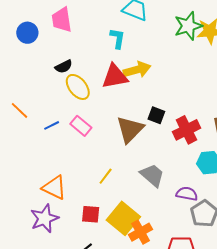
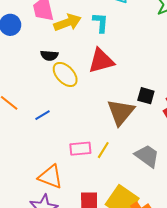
black semicircle: (64, 67) -> (49, 55), turned 36
yellow arrow: (137, 70) -> (67, 23), moved
pink rectangle: (81, 126) -> (80, 149), moved, turned -40
yellow line: (106, 176) -> (103, 150), moved

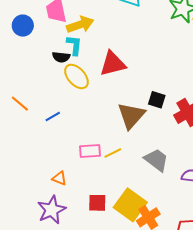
cyan L-shape: (101, 23) -> (74, 45), moved
yellow line: (103, 150) -> (113, 153), turned 30
orange triangle: (50, 177) -> (59, 178), size x0.6

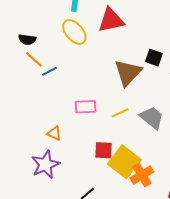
black semicircle: (61, 57) -> (27, 39), moved
orange line: (20, 104) -> (34, 59), moved
yellow line: (113, 153) -> (120, 113), moved
red square: (97, 203) -> (104, 150), moved

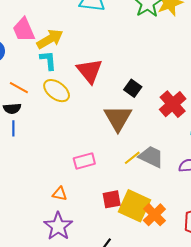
red triangle: (111, 20) -> (90, 71), turned -44
black square: (154, 58) -> (133, 88), moved, turned 30
orange line: (34, 59) -> (19, 88), moved
blue line: (50, 71) -> (13, 128), moved, turned -49
yellow line: (120, 113) -> (132, 158), moved

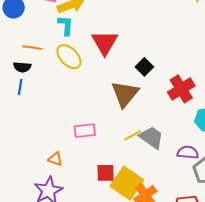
orange line: (19, 88) -> (32, 48), turned -30

